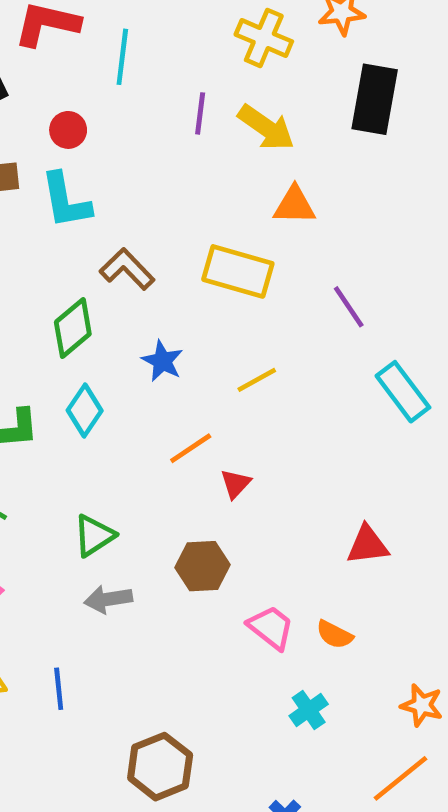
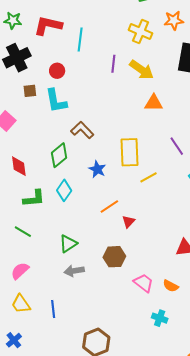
yellow rectangle: (238, 271) -> (129, 152), moved, turned 72
yellow line: (257, 380) -> (149, 177), moved
cyan cross: (309, 710) -> (160, 318), turned -35

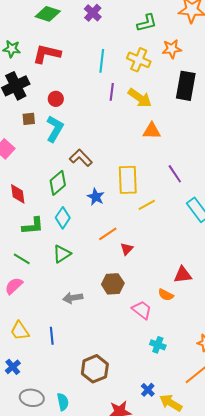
cyan line: (80, 40) -> (102, 61), moved
cyan L-shape: (56, 101) -> (55, 129), turned -140
green triangle: (68, 244) -> (62, 254), moved
pink semicircle: (20, 271) -> (14, 286), moved
orange semicircle: (171, 286) -> (166, 295), moved

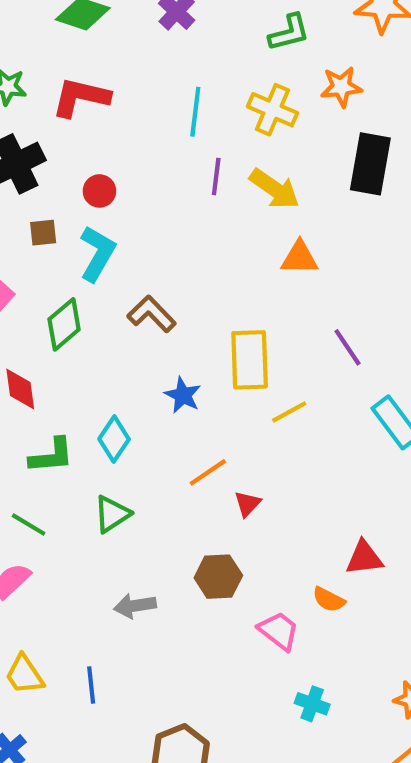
green diamond: (58, 183) -> (64, 324), moved

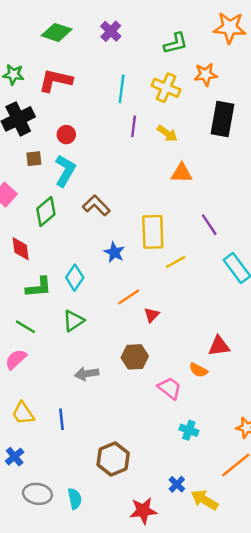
yellow arrow: (275, 189) -> (167, 133), size x0.7

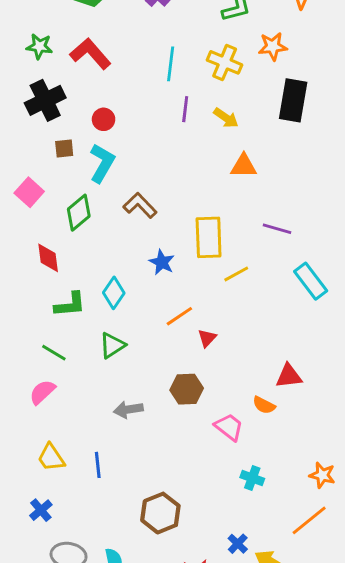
red L-shape: (55, 81) -> (90, 54), turned 36
purple line: (209, 225) -> (277, 229), turned -40

